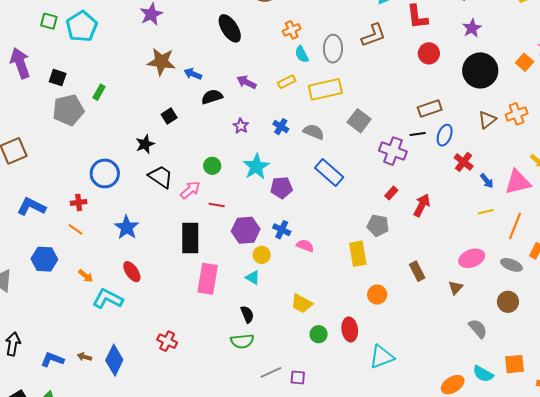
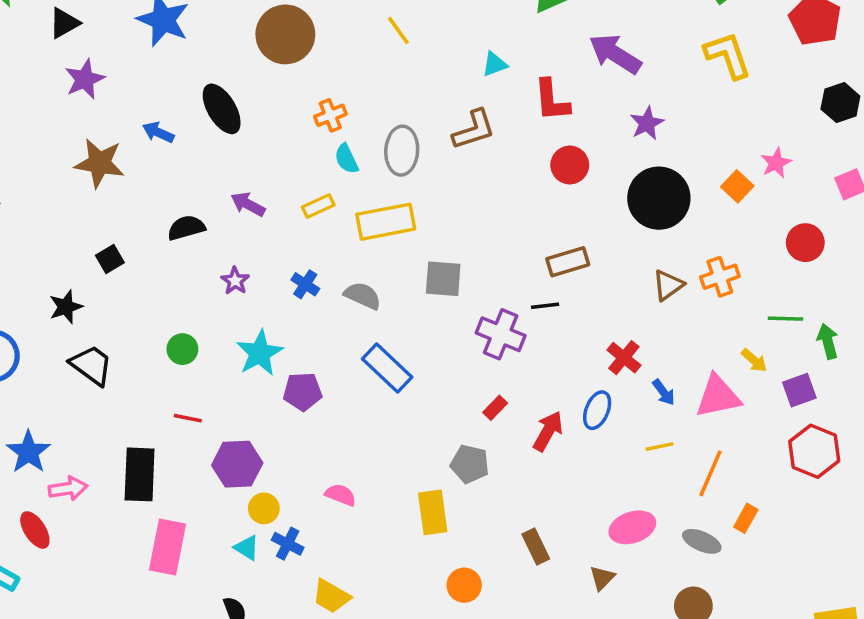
blue arrow: (193, 74) -> (158, 132), moved
gray square: (359, 121) -> (443, 279), turned -35
blue ellipse: (445, 135) -> (597, 410), moved
pink arrow: (190, 190) -> (68, 488), moved, turned 30
blue cross: (282, 230) -> (288, 544), moved

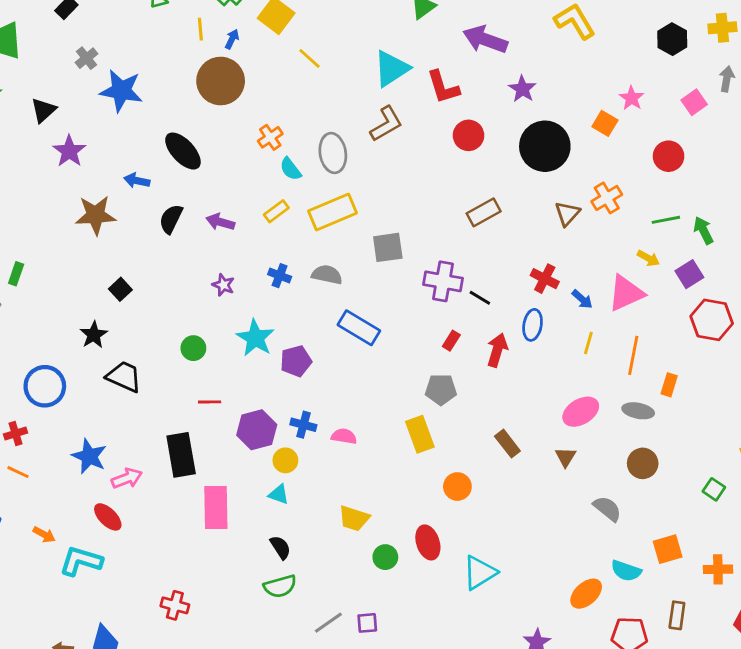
cyan triangle: (495, 64) -> (391, 68), size x1.8
black semicircle: (186, 228) -> (171, 219), moved, turned -36
black line: (545, 306) -> (480, 298), moved, turned 50
yellow line: (660, 447) -> (588, 343), turned -50
blue cross: (288, 544) -> (303, 425), moved

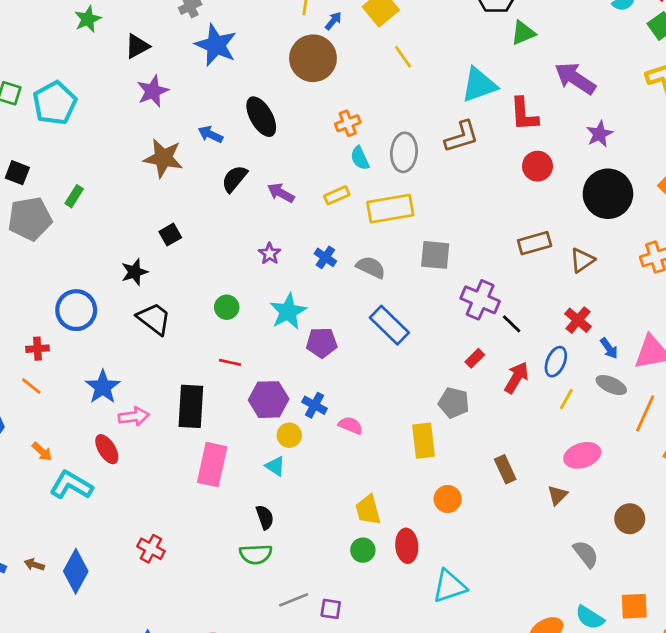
brown triangle: (567, 214) -> (582, 260), moved
yellow line: (588, 343) -> (566, 399), moved
gray ellipse: (638, 411) -> (611, 385), moved
yellow trapezoid: (354, 518) -> (368, 510), moved, turned 44

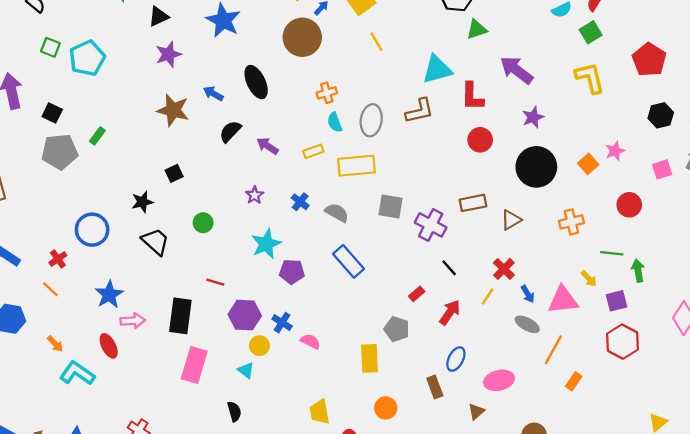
purple cross: (480, 300) -> (431, 225), moved
green circle: (227, 307) -> (203, 223), moved
red cross: (38, 349) -> (58, 259), turned -36
blue ellipse: (556, 362) -> (456, 359), moved
yellow line: (566, 399) -> (488, 297), moved

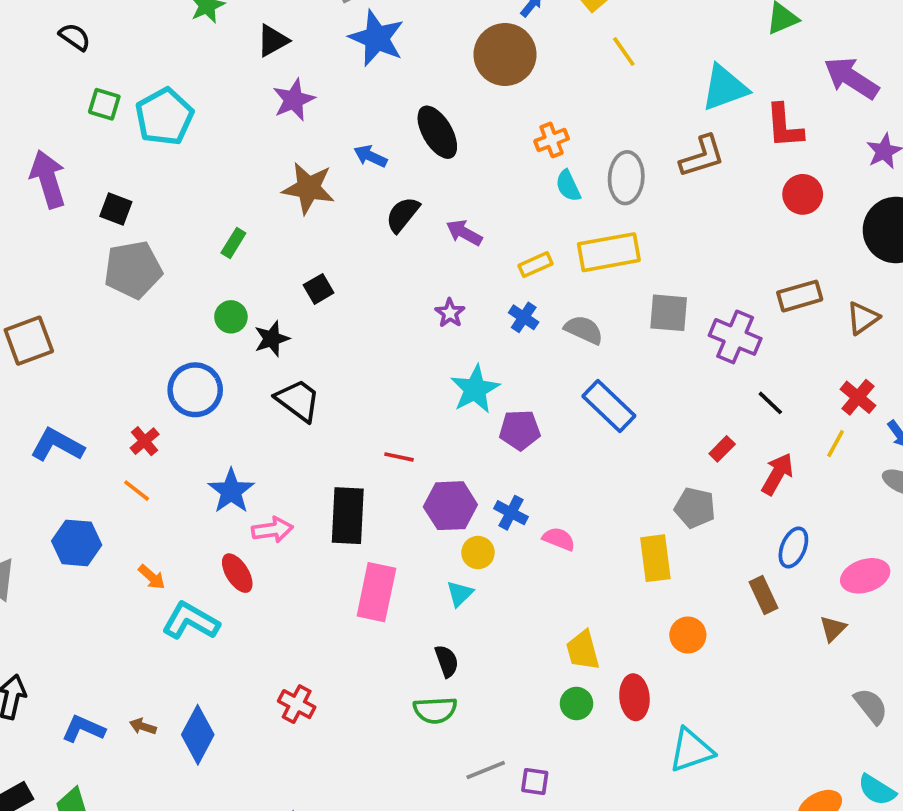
green rectangle: (97, 136) -> (233, 243), moved
yellow rectangle: (313, 151) -> (536, 265), moved
green circle: (203, 223) -> (231, 317), moved
cyan triangle: (246, 370) -> (460, 594), turned 42

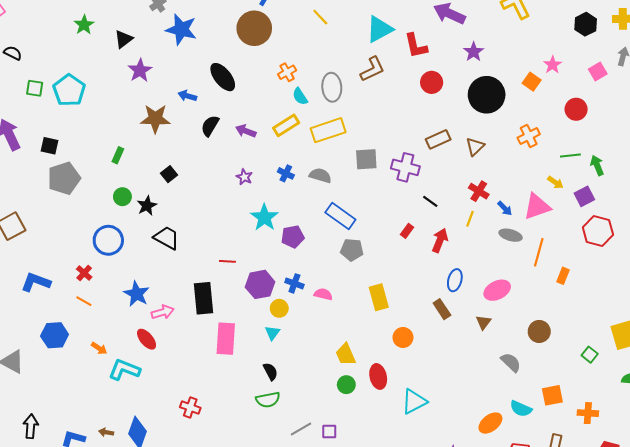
yellow rectangle: (536, 265) -> (286, 125), moved, size x1.4
gray pentagon: (695, 508) -> (352, 250), moved

